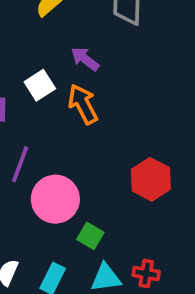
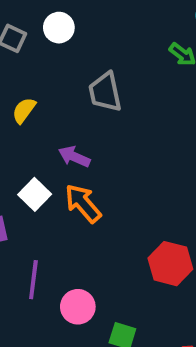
pink circle: (55, 199) -> (78, 307), size x0.7

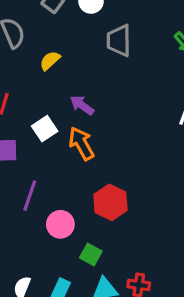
gray trapezoid: (105, 92) -> (119, 41), moved
red hexagon: (170, 264) -> (110, 202), moved

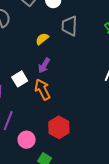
yellow semicircle: (50, 61) -> (42, 39), moved
purple arrow: (82, 105) -> (44, 65), turned -98

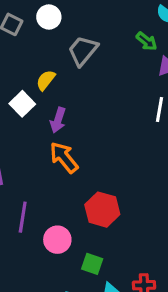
gray trapezoid: (69, 26) -> (83, 51), turned 50
white square: (20, 79) -> (22, 104), moved

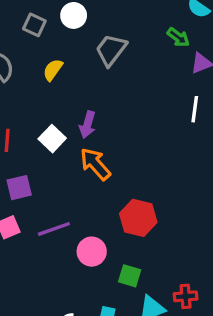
yellow semicircle: (46, 80) -> (53, 70), moved
white square: (22, 104) -> (52, 139), moved
purple line: (23, 217) -> (54, 229), turned 64

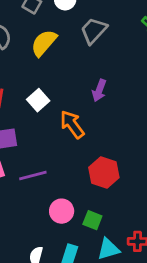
yellow semicircle: (53, 70) -> (44, 43), size x1.5
purple arrow: (88, 125) -> (99, 90), moved
pink circle: (92, 252) -> (62, 211), moved

